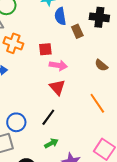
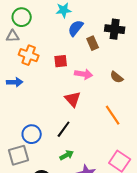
blue semicircle: (60, 16) -> (76, 28), turned 48
pink arrow: (58, 65) -> (84, 74), moved

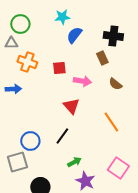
brown rectangle: (93, 43) -> (102, 58), moved
green arrow: (67, 155) -> (74, 162), moved

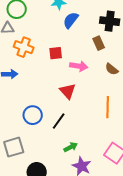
orange line: (111, 122) -> (108, 107), turned 35
blue circle: (30, 141) -> (33, 115), moved

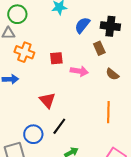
blue semicircle: (71, 20) -> (82, 25), moved
red triangle: (68, 91) -> (47, 100), moved
blue circle: (33, 115) -> (33, 134), moved

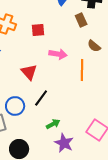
pink arrow: (79, 71) -> (58, 54), moved
orange line: (108, 112) -> (82, 70), moved

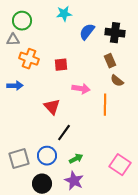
brown rectangle: (81, 20) -> (110, 61), moved
blue circle: (15, 106) -> (47, 156), moved
purple star: (64, 143) -> (74, 181), moved

